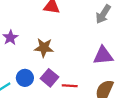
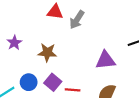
gray arrow: (103, 14) -> (77, 20), moved

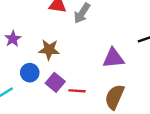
blue circle: (29, 82) -> (30, 73), moved

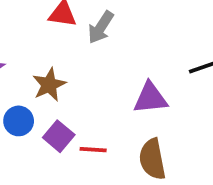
brown star: (49, 50) -> (49, 85), turned -30
brown semicircle: (115, 97) -> (152, 159), turned -35

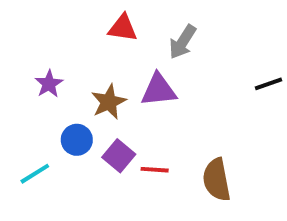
gray arrow: (101, 27) -> (183, 42), moved
purple triangle: (150, 98) -> (159, 90), moved

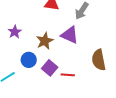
purple triangle: (159, 90) -> (70, 35), turned 30
brown semicircle: (217, 180) -> (99, 60), moved

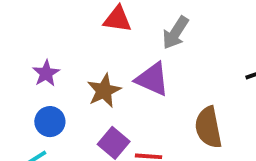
blue circle: (29, 60) -> (50, 122), moved

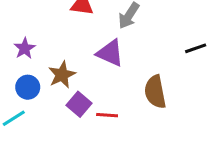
brown star: (104, 91) -> (62, 75), moved

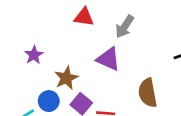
blue circle: (28, 87) -> (49, 101), moved

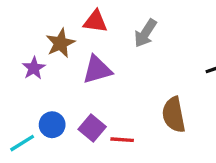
purple triangle: (108, 59) -> (97, 70), moved, turned -40
brown star: (66, 78) -> (60, 43), moved

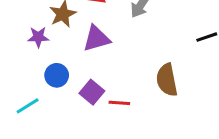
purple star: (34, 68) -> (38, 37), turned 30
blue circle: (52, 125) -> (57, 75), moved

